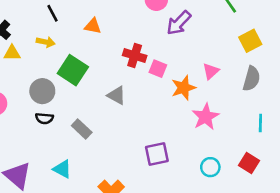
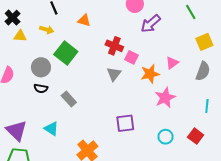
gray triangle: (117, 95) -> (114, 74), moved, turned 35

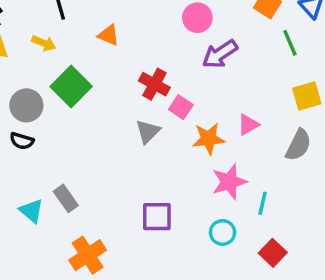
gray rectangle: (69, 99) -> (66, 198), moved
cyan line: (207, 106) -> (263, 203), moved
cyan circle: (166, 137) -> (223, 232), moved

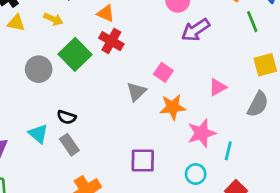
red cross: (154, 84) -> (111, 41), moved
orange star: (209, 139) -> (173, 107), moved
black semicircle: (22, 141) -> (67, 117), moved
cyan triangle: (31, 211) -> (38, 134), moved

